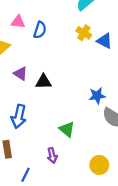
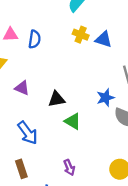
black triangle: (43, 82) -> (56, 99), moved
blue arrow: (19, 116) -> (28, 133), turned -40
green triangle: (67, 129) -> (73, 121), moved

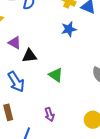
blue star: (105, 98) -> (69, 29), moved
black triangle: (56, 99) -> (29, 56), moved

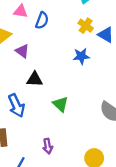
purple triangle: (15, 43) -> (22, 51), moved

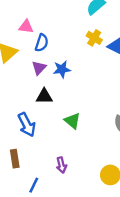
blue semicircle: (42, 20) -> (42, 43), moved
purple triangle: (22, 51) -> (39, 68), moved, turned 40
blue star: (81, 56) -> (62, 69), moved

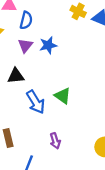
black triangle: (44, 96) -> (16, 76), moved
blue arrow: (27, 125) -> (36, 102), moved

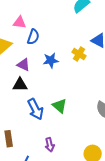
yellow cross: (78, 11) -> (79, 54), moved
purple triangle: (25, 45) -> (23, 65), moved, turned -48

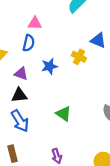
pink triangle: (19, 22) -> (35, 23), moved
blue arrow: (35, 109) -> (20, 121), moved

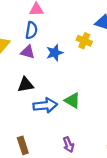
purple triangle: (21, 74) -> (28, 52), moved
blue arrow: (20, 121) -> (45, 105), moved, turned -60

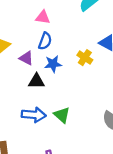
blue semicircle: (31, 30) -> (45, 41), moved
black triangle: (26, 85) -> (36, 81), moved

